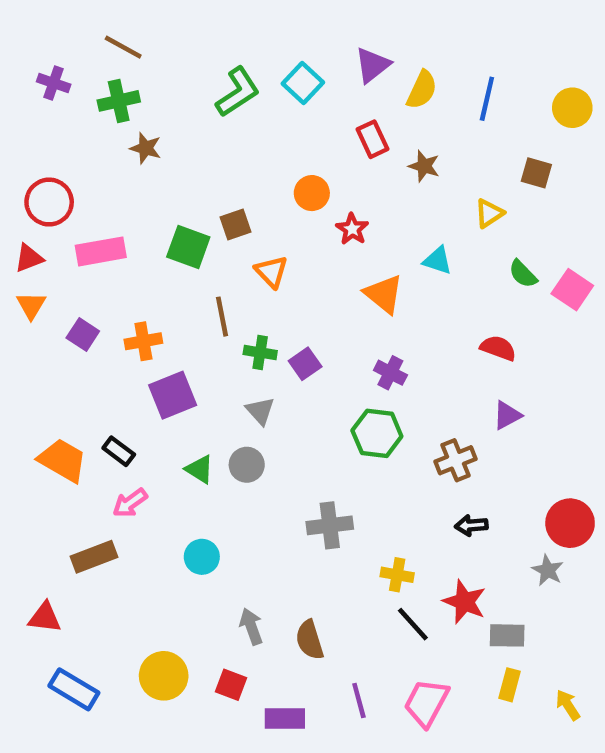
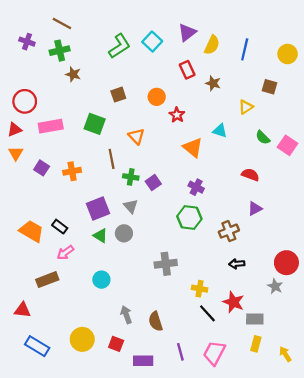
brown square: (235, 224) -> (118, 95), moved
purple square: (173, 395) -> (98, 209), moved

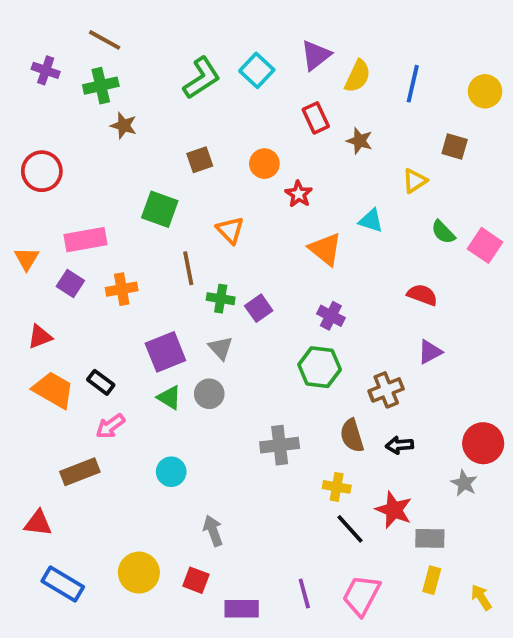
pink rectangle: (51, 126) -> (86, 240), moved
red triangle: (15, 130) -> (40, 337), moved
brown semicircle: (156, 321) -> (352, 436), moved

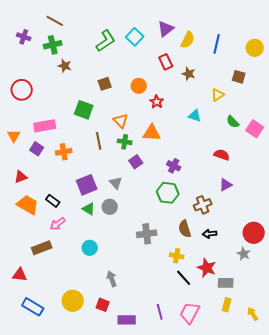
orange triangle: (325, 249) -> (152, 133), moved, turned -36
green cross: (221, 299) -> (125, 142), moved

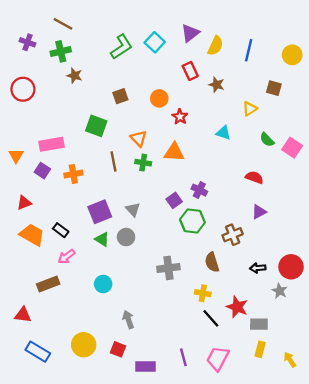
red circle: (22, 90) -> (23, 89), moved
purple square: (136, 162) -> (174, 200), moved
black arrow: (210, 234) -> (258, 268), moved

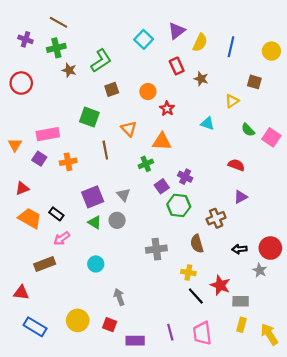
green L-shape: (121, 47) -> (101, 61), moved
green cross: (143, 163) -> (146, 164), moved, turned -32
pink trapezoid: (218, 358) -> (202, 333), turned -35
yellow arrow: (290, 360) -> (269, 334), size x1.5

